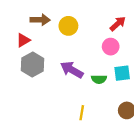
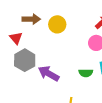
red triangle: (23, 40) -> (16, 38), turned -40
purple arrow: (72, 70) -> (49, 73), moved

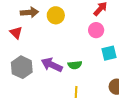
gray hexagon: (25, 60) -> (22, 67), moved
green semicircle: (86, 73) -> (75, 65), moved

